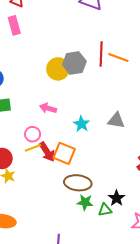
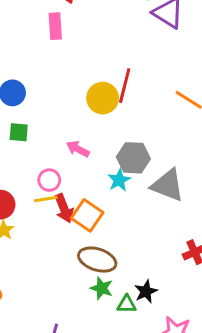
red line: (101, 54) -> (125, 86), moved
gray hexagon: (74, 63) -> (133, 158), moved
gray triangle: (116, 121) -> (168, 185), size x1.4

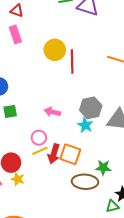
yellow circle: (103, 98) -> (55, 50), moved
red arrow: (64, 208) -> (54, 154), turned 54
green star: (102, 288) -> (103, 168), moved

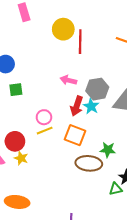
pink arrow: (52, 112) -> (68, 80), moved
red arrow: (54, 154) -> (77, 106), moved

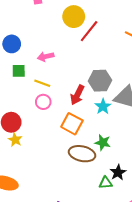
red line: (80, 42) -> (89, 31), turned 30
pink arrow: (68, 80) -> (46, 57), moved, turned -35
cyan star: (91, 106) -> (103, 106), moved
yellow line: (45, 131) -> (42, 83), moved, turned 35

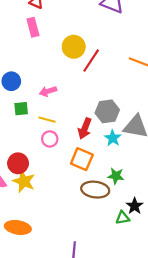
yellow star: (15, 140) -> (24, 181), size x1.5

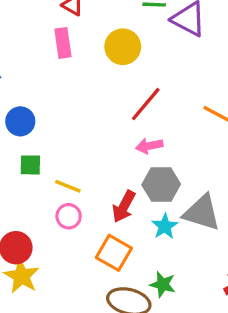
yellow circle: (74, 47) -> (123, 47), moved
pink arrow: (48, 91) -> (149, 146), moved

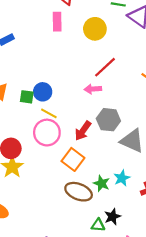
blue circle: (20, 121) -> (43, 92), moved
pink arrow: (149, 146) -> (93, 89), moved
pink circle: (69, 216) -> (47, 133), size x1.6
cyan star: (165, 226) -> (122, 178), moved

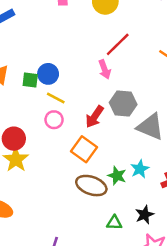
pink arrow: (93, 89) -> (105, 69), turned -105
pink circle: (47, 133) -> (54, 120), size x0.6
black star: (112, 217) -> (145, 215), moved

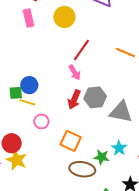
yellow line: (56, 98) -> (27, 102), moved
red arrow: (95, 117) -> (74, 100), moved

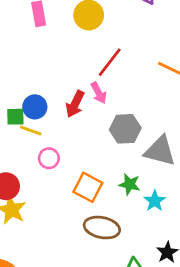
red arrow: (74, 100) -> (75, 104), moved
green star: (102, 157) -> (130, 184), moved

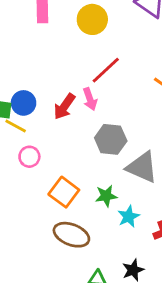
green star: (130, 184) -> (106, 196), turned -30

